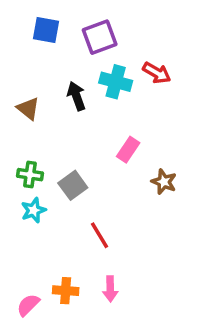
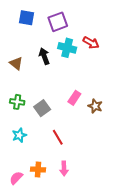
pink rectangle: (128, 150) -> (74, 98), moved
cyan star: (34, 210) -> (19, 135), moved

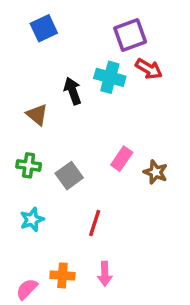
blue square: (27, 18) -> (44, 28), turned -35
purple square: (58, 22) -> (130, 35), moved
brown triangle: (16, 63) -> (37, 115), moved
red line: (58, 137) -> (95, 223), turned 49

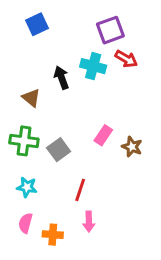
green cross: (29, 165) -> (24, 141), size x1.4
cyan star: (32, 220) -> (27, 187), turned 30
pink arrow: (105, 274) -> (89, 222), moved
pink semicircle: (27, 289) -> (25, 223), moved, turned -30

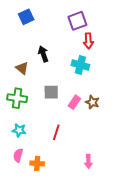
red arrow: (126, 59) -> (88, 41), turned 56
cyan cross: (93, 66) -> (80, 65), moved
pink rectangle: (103, 135) -> (74, 102), moved
gray square: (59, 150) -> (51, 92), moved, turned 35
pink arrow: (89, 222) -> (88, 161), moved

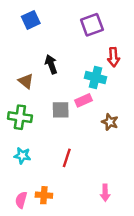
red arrow: (88, 41) -> (114, 57), moved
pink rectangle: (74, 102) -> (84, 100), moved, turned 32
pink semicircle: (18, 155) -> (21, 200), moved

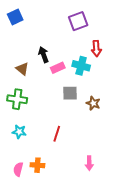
blue square: (31, 20) -> (15, 17), moved
pink rectangle: (84, 100) -> (58, 68), moved
gray square: (61, 110) -> (70, 93), moved

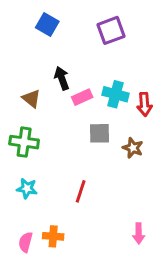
blue square: (15, 17) -> (47, 25), moved, turned -35
red arrow: (96, 49) -> (144, 104), moved
pink arrow: (89, 163) -> (139, 233), moved

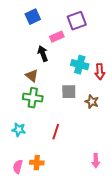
blue square: (47, 25) -> (33, 17), turned 35
pink rectangle: (82, 97) -> (57, 37), moved
brown triangle: (31, 99) -> (32, 76), moved
green cross: (24, 142) -> (33, 98), moved

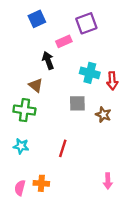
green cross: (33, 98) -> (24, 110), moved

